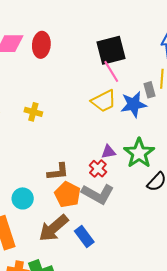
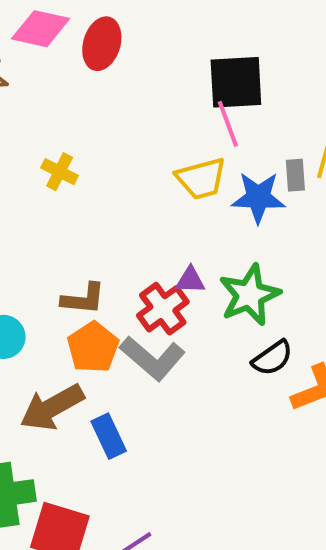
red cross: (98, 169) -> (163, 309), size x1.4

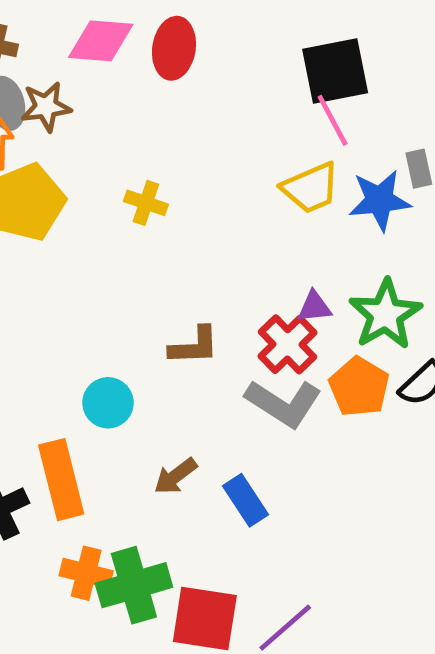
orange pentagon: (93, 347) -> (359, 387), moved
brown arrow: (52, 407) -> (175, 476), size x0.6

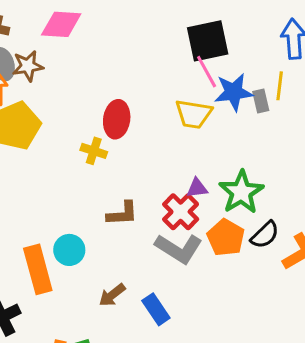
red ellipse: (174, 48) -> (117, 119), moved
yellow trapezoid: (311, 188) -> (194, 114), turned 33
blue star: (380, 200) -> (234, 92), moved
yellow cross: (146, 203) -> (94, 151), moved
orange rectangle: (61, 480) -> (38, 269), moved

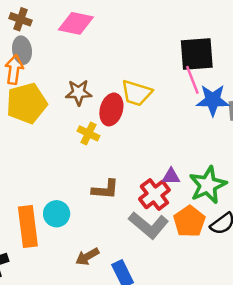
brown star: (28, 66) -> (79, 92), moved
yellow trapezoid: (194, 114) -> (137, 93), moved

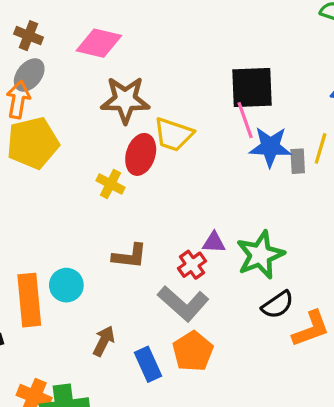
gray ellipse: (22, 50) -> (29, 75), turned 45
brown star: (79, 92) -> (125, 100), moved, size x1.4
red cross: (154, 195) -> (192, 265), size x0.7
orange pentagon: (189, 221) -> (193, 351), moved
brown arrow: (87, 257) -> (104, 341), turned 145

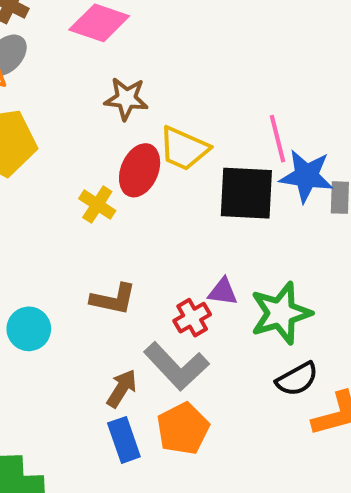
black square: (252, 87) -> (246, 193), moved
brown star: (125, 100) -> (126, 99), size x0.7
brown arrow: (104, 341) -> (122, 388), moved

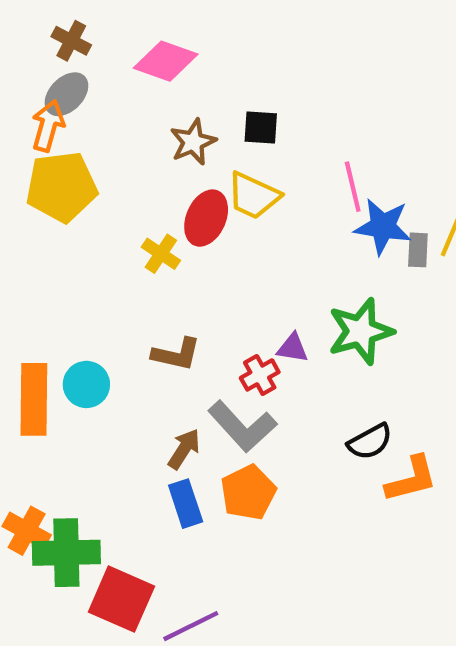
brown star: (126, 99) -> (193, 142), turned -30
black square: (246, 193) -> (261, 127), moved, size x0.6
green star: (281, 313) -> (361, 331), moved

